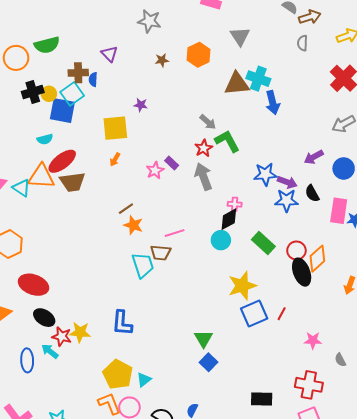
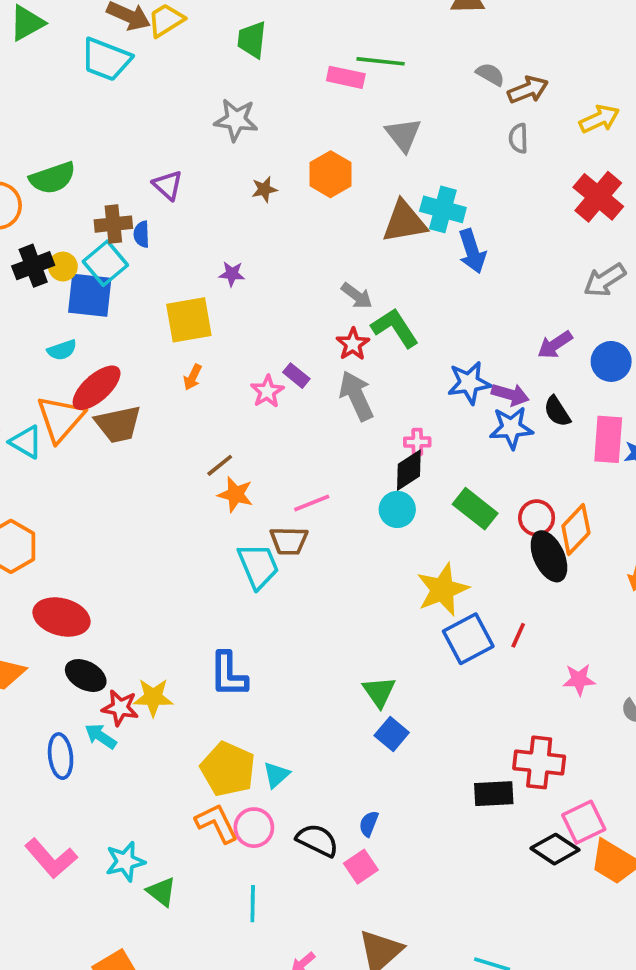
orange triangle: (41, 177) -> (60, 419), turned -48
red cross: (309, 385) -> (539, 762), moved

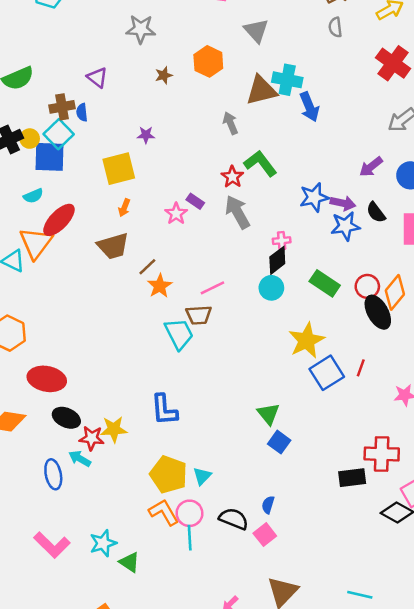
gray arrow: (357, 296) -> (230, 123), moved, turned -145
brown trapezoid: (118, 424) -> (113, 246), moved
orange star: (235, 494) -> (160, 286), turned 30
cyan line: (253, 904) -> (190, 538), moved

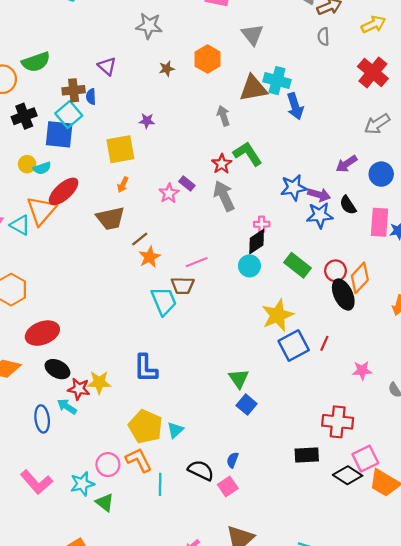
yellow circle: (30, 139) -> (27, 164), moved
red ellipse: (47, 379) -> (42, 333), turned -36
black rectangle: (352, 478) -> (307, 455), moved
pink circle: (189, 513) -> (108, 465), moved

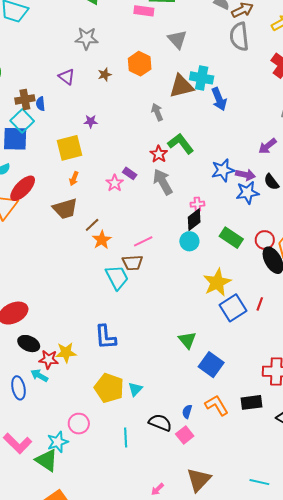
gray semicircle: (323, 37) -> (239, 37), size x1.8
purple triangle: (107, 66) -> (67, 77), moved
blue square: (247, 405) -> (211, 365), moved, size x1.4
orange L-shape: (139, 460) -> (217, 405), moved
green triangle: (105, 502) -> (47, 460), moved, size x1.4

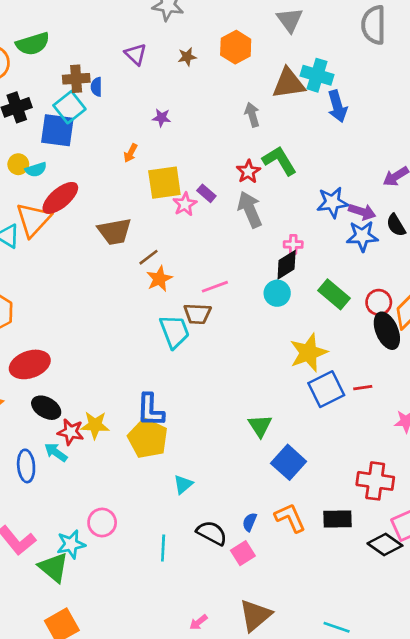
yellow square: (69, 148) -> (164, 183), moved
orange arrow: (74, 179) -> (131, 153), moved
red line: (260, 304) -> (363, 388), turned 56
yellow pentagon: (109, 388) -> (148, 438), moved

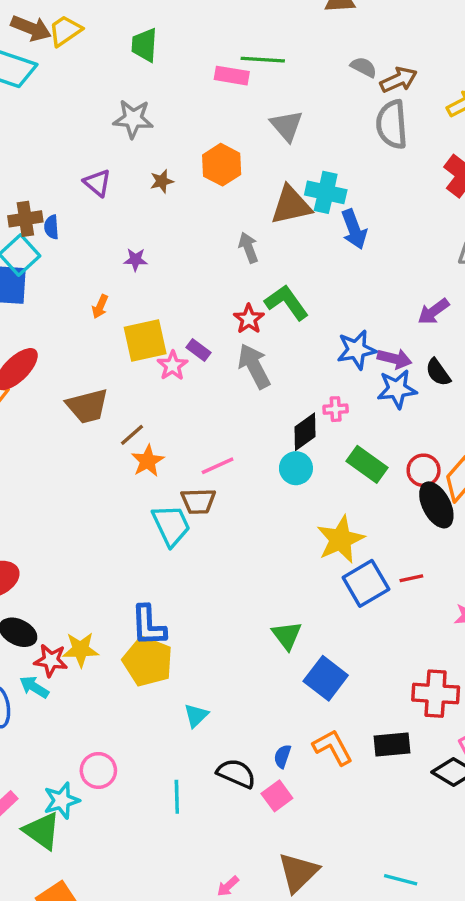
pink cross: (293, 244) -> (336, 409), moved

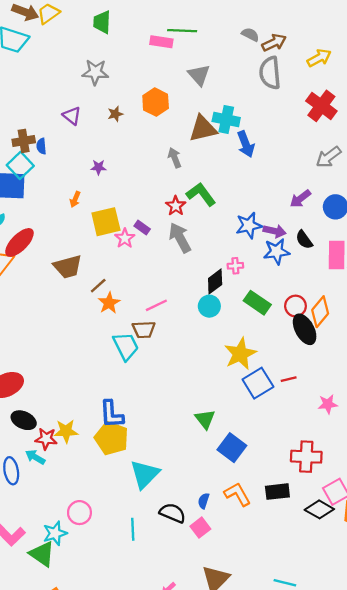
cyan triangle: (196, 715) -> (145, 474), size x1.8

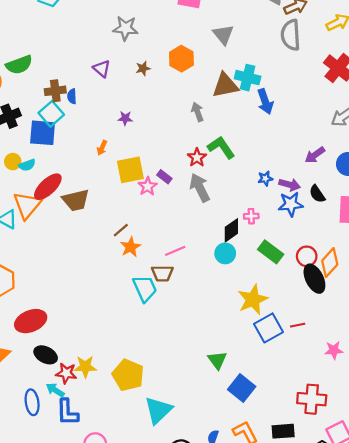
blue star: (249, 225) -> (265, 178), size x0.6
brown trapezoid: (68, 267) -> (76, 200), moved
blue L-shape: (112, 414) -> (67, 412), moved

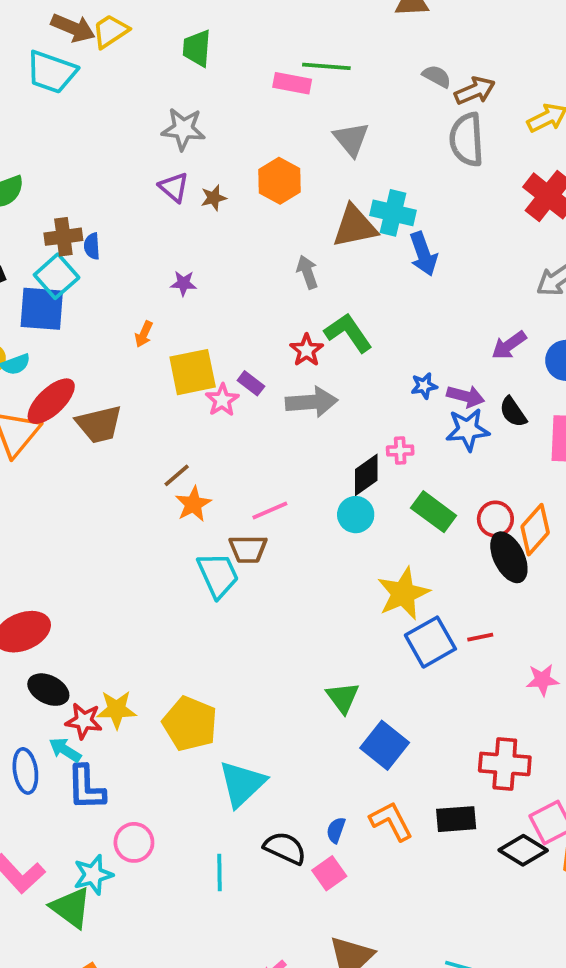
purple triangle: (102, 69) -> (174, 187), moved
gray arrow: (200, 188) -> (312, 402), turned 112

